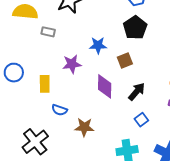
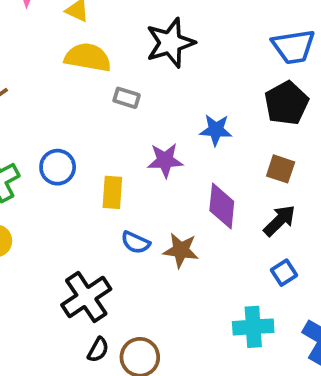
brown square: (125, 60) -> (281, 169), moved, turned 35
brown star: (84, 127) -> (181, 250), moved

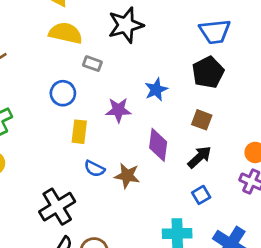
blue star: (216, 130) -> (156, 90), turned -30
blue circle: (58, 167) -> (63, 93), moved

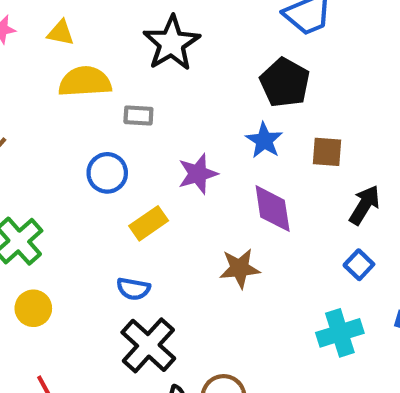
black pentagon: (208, 72) -> (285, 83), moved
blue star: (156, 90) -> (264, 140), moved
yellow rectangle: (79, 132) -> (149, 223), turned 65
black arrow: (199, 157) -> (365, 205), moved
blue semicircle: (94, 169) -> (133, 289), moved

